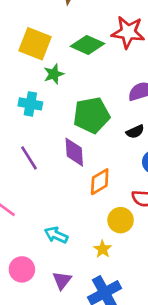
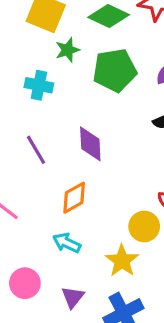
green pentagon: (92, 115) -> (115, 70), moved
orange diamond: (100, 182) -> (74, 198), moved
yellow star: (103, 249) -> (122, 261), size x1.5

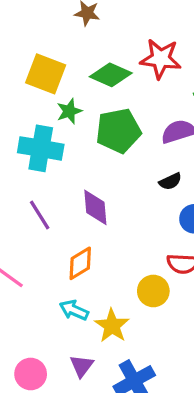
cyan cross: (39, 85) -> (41, 148), size x1.5
yellow star: (122, 261) -> (112, 326), moved
pink circle: (25, 283) -> (31, 374), moved

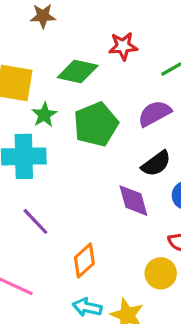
red star: (161, 59) -> (123, 46), size x0.7
black semicircle: (170, 181) -> (156, 164), size x1.4
purple diamond: (95, 207) -> (133, 201), moved

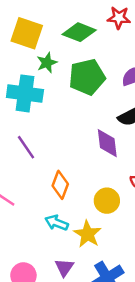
orange diamond: (84, 261) -> (60, 185), turned -36
yellow circle: (161, 273) -> (107, 201), moved

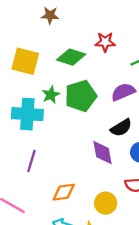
green star: (47, 63) -> (51, 95), moved
purple line: (26, 147) -> (31, 161), turned 55
orange diamond: (60, 185) -> (64, 192), turned 65

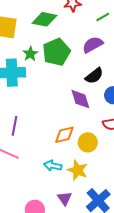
purple line: (31, 161) -> (15, 126), moved
orange diamond: (64, 192) -> (64, 135), moved

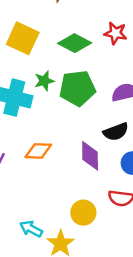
orange diamond: (64, 135) -> (38, 151), moved

